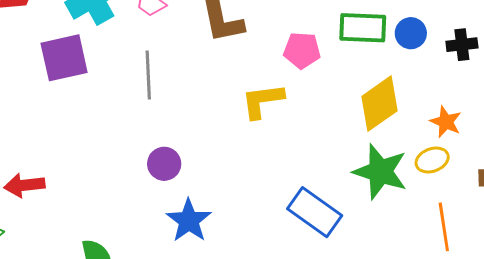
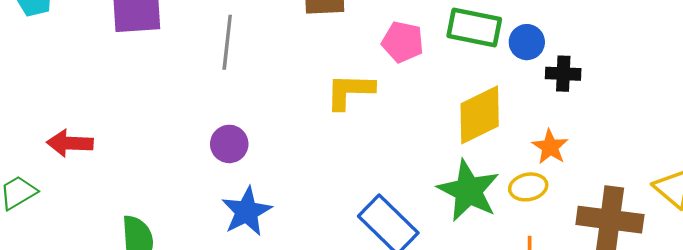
black cross: (462, 45) -> (563, 74), moved

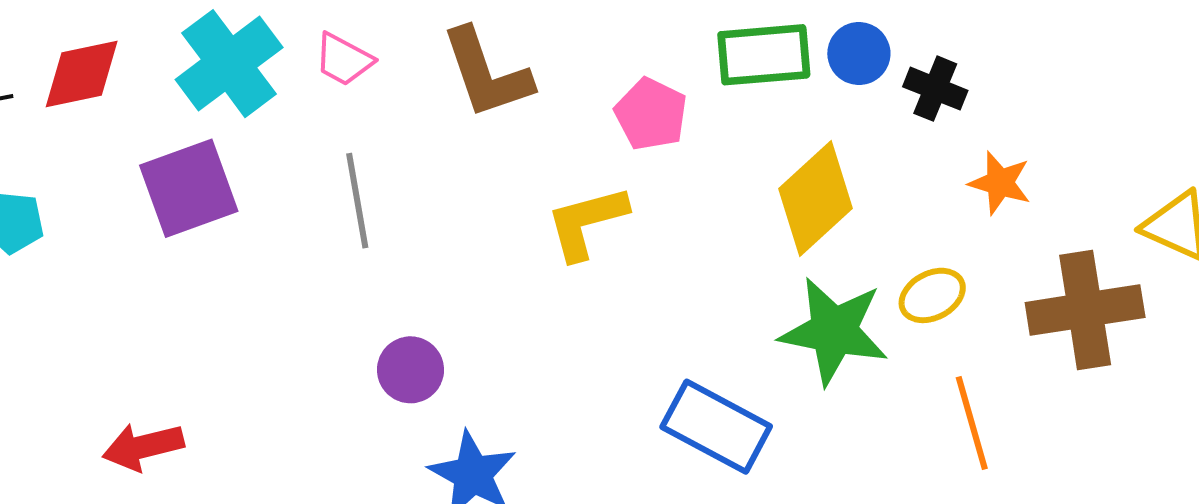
pink pentagon: (403, 42) -> (651, 114), turned 30
black cross: (563, 74) -> (935, 89), turned 36
orange star: (550, 147) -> (1000, 183), moved

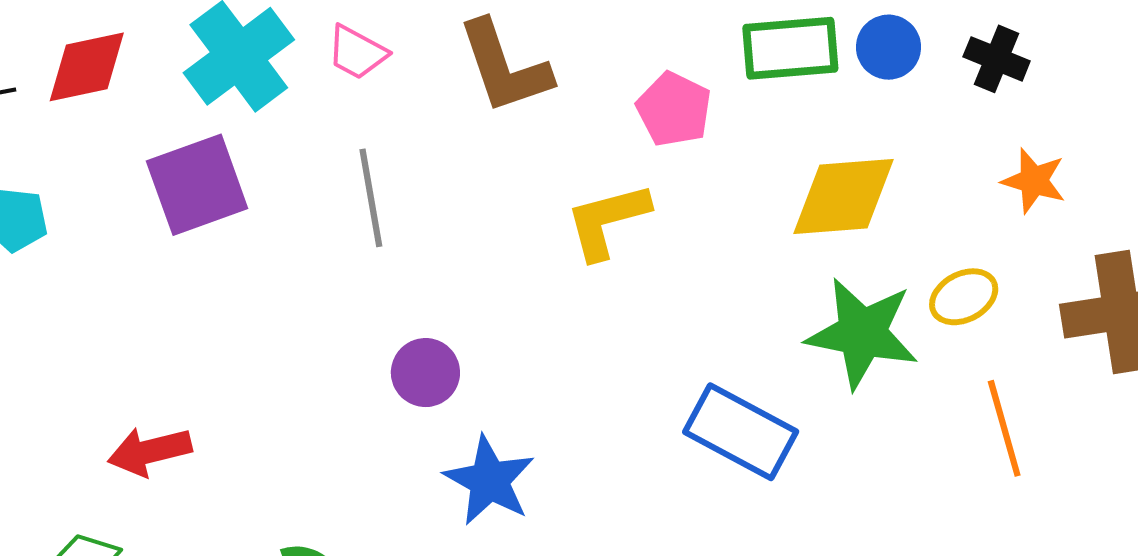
black cross: (935, 89) -> (997, 59), moved
yellow diamond: (816, 199) -> (843, 197), turned 38

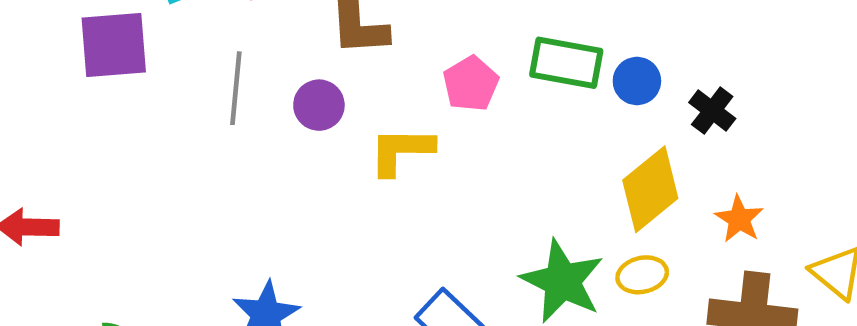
orange star: (1034, 181) -> (739, 219), moved
yellow diamond: (843, 197) -> (650, 189), moved, turned -50
purple circle: (425, 373) -> (319, 105), moved

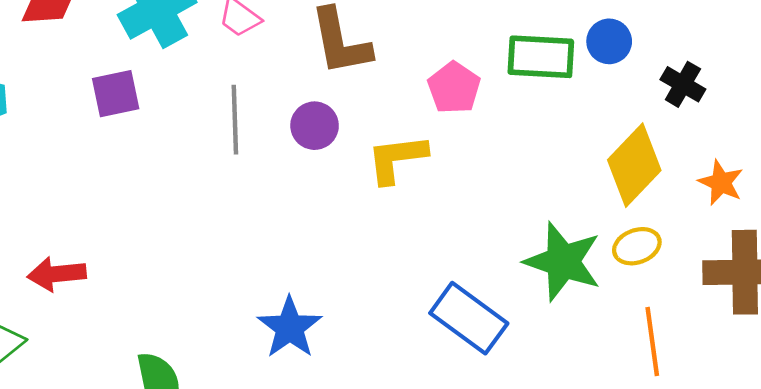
purple square: (114, 45) -> (116, 94), size x0.7
blue circle: (637, 81) -> (609, 41), moved

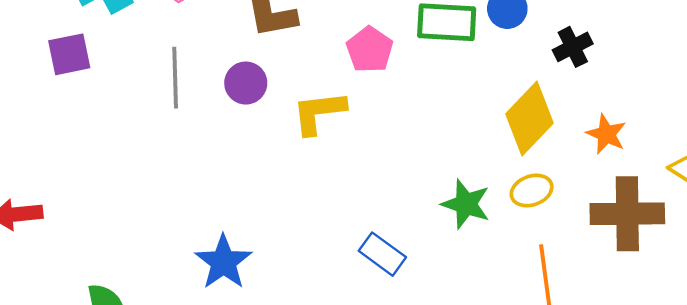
black cross: (683, 84) -> (573, 47), turned 33
green star: (563, 262) -> (466, 204), size x0.7
blue rectangle: (469, 318) -> (382, 254), size x0.7

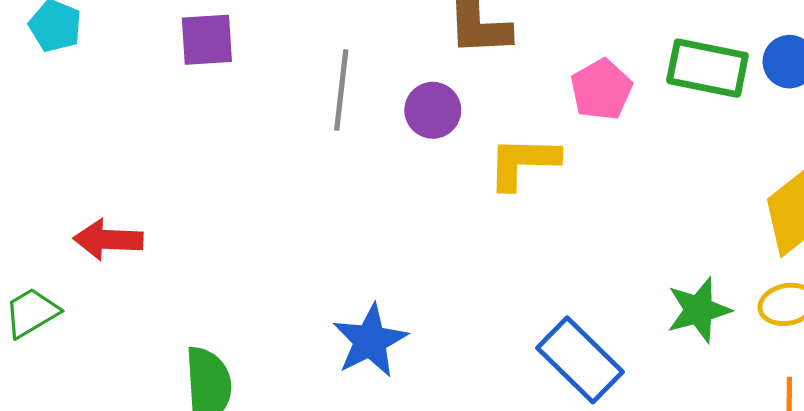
green star: (466, 204) -> (699, 310), turned 30
blue rectangle: (382, 254) -> (580, 360), size x1.4

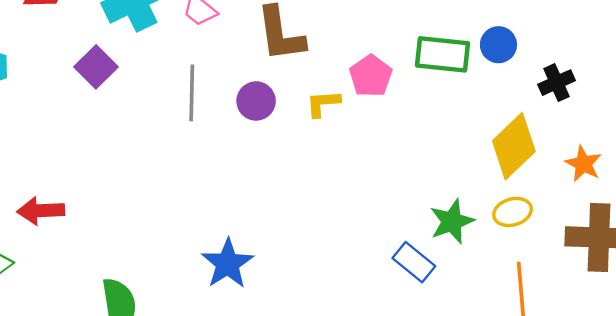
purple square: (207, 40) -> (96, 67), turned -36
yellow L-shape: (523, 162) -> (323, 103), moved, size x0.7
blue rectangle: (580, 360) -> (414, 262), moved, size x0.7

